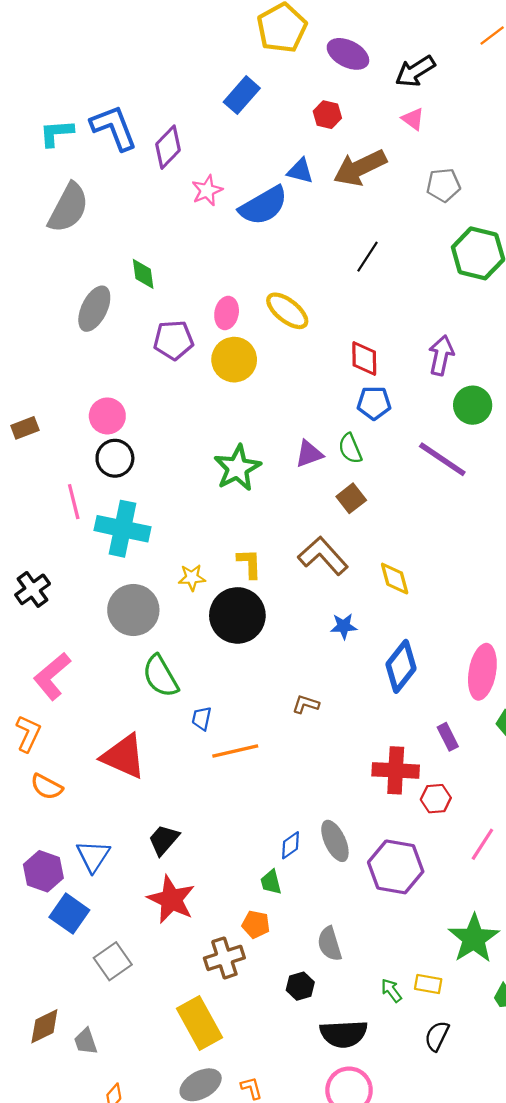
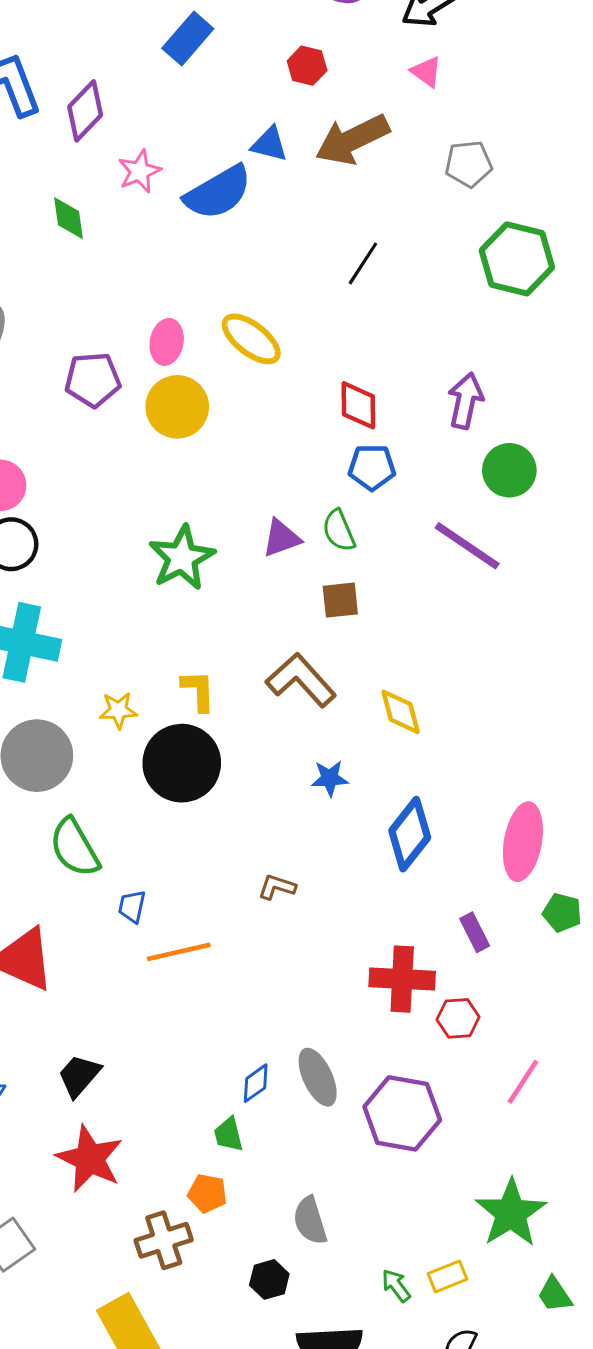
green diamond: (143, 274) -> (69, 218), moved
brown square: (351, 498) -> (340, 600), turned 32
yellow rectangle: (428, 984) -> (447, 1276), turned -32

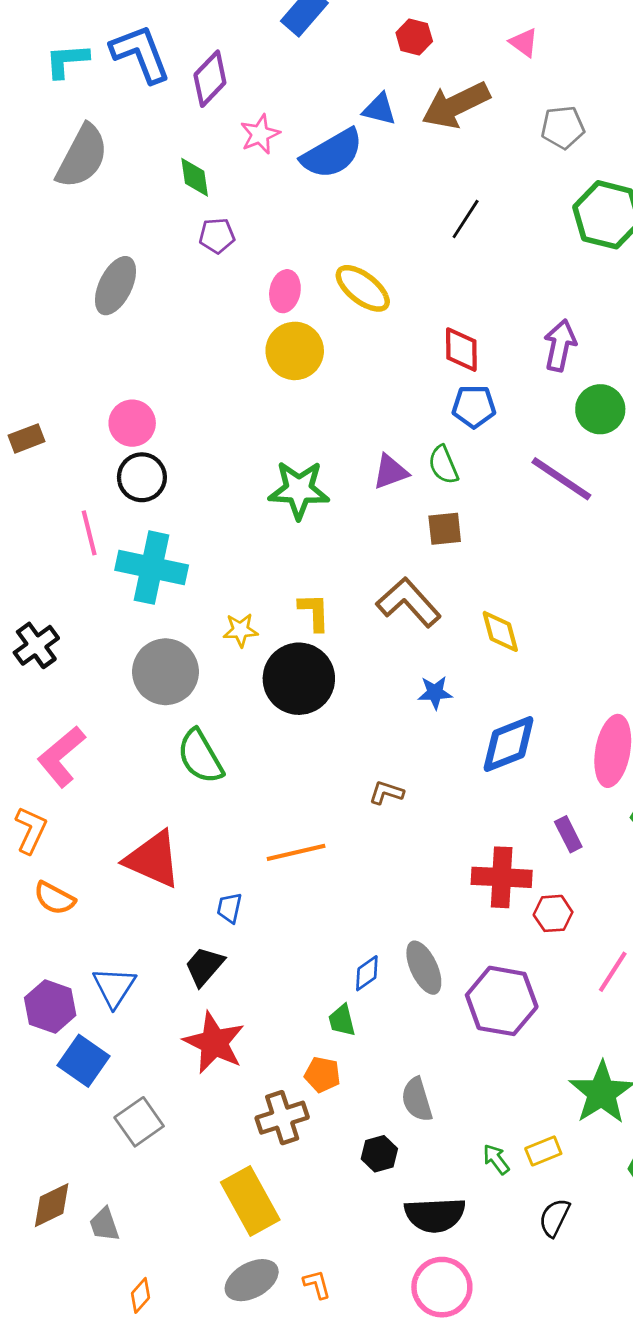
purple pentagon: (93, 380) -> (217, 236), moved, size x0.7
green star: (182, 558) -> (299, 490), turned 30
blue diamond: (410, 834) -> (509, 744), turned 30
blue trapezoid: (132, 907) -> (229, 908), moved

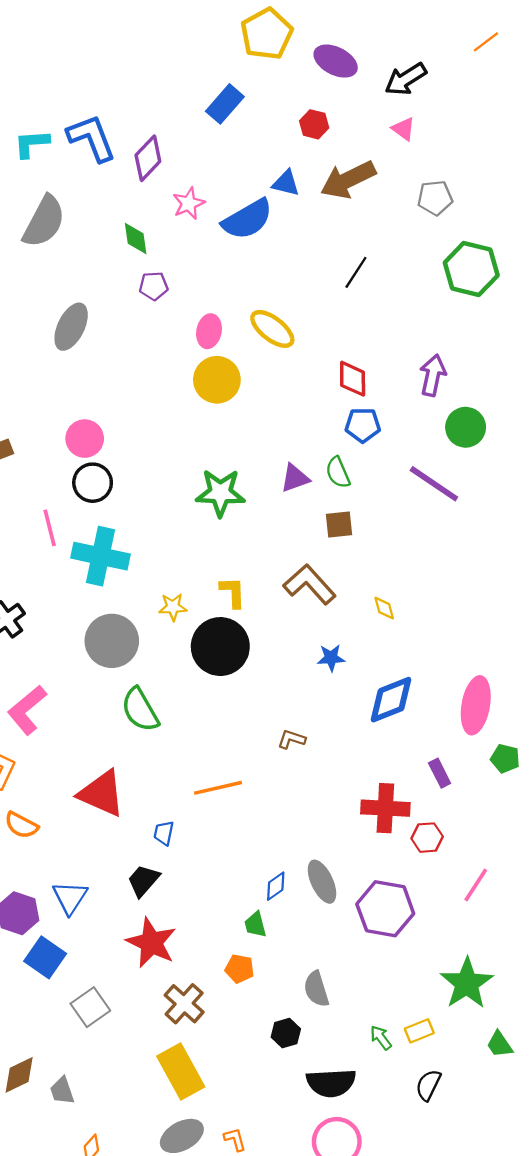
yellow diamond: (500, 631) -> (384, 608), size x0.7
brown cross: (282, 1118) -> (184, 1004), moved, turned -30

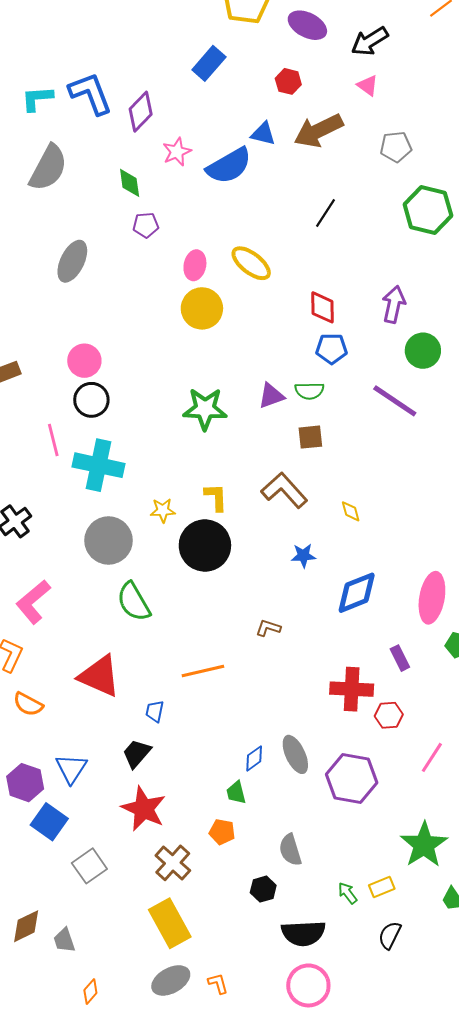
green semicircle: (338, 472) -> (309, 391), turned -68

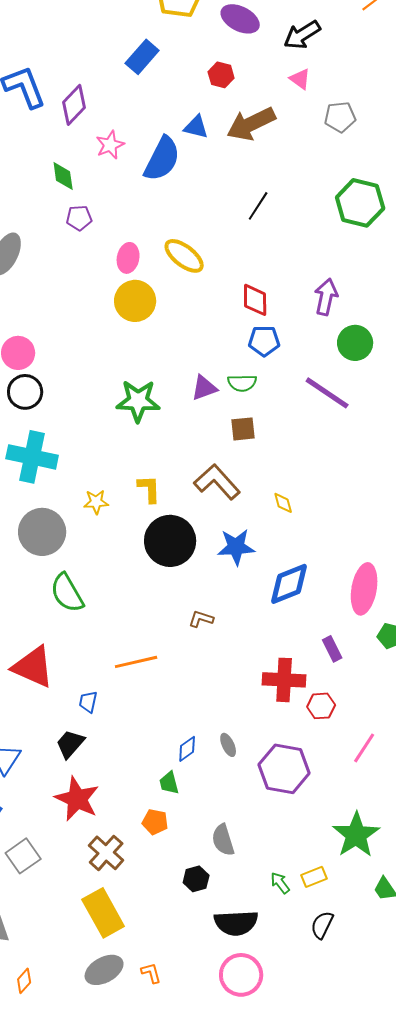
gray pentagon: (396, 147) -> (340, 117), moved
blue semicircle: (229, 166) -> (162, 159), turned -33
black circle: (205, 546) -> (170, 541), moved
blue star: (303, 556) -> (236, 547), size x1.5
gray ellipse: (295, 754) -> (228, 745), size x0.6

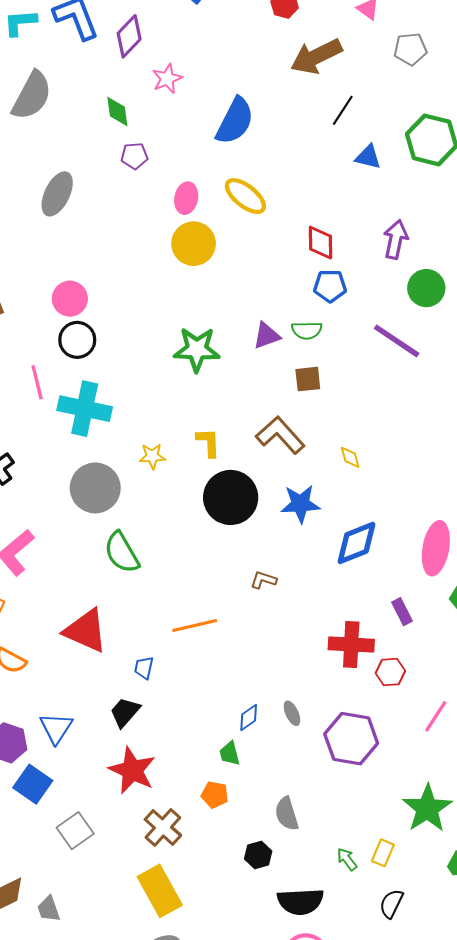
blue triangle: (196, 127) -> (368, 157), moved
blue semicircle: (162, 159) -> (235, 121), moved
black line: (258, 206) -> (343, 110), moved
yellow rectangle: (314, 877) -> (383, 853), turned -45

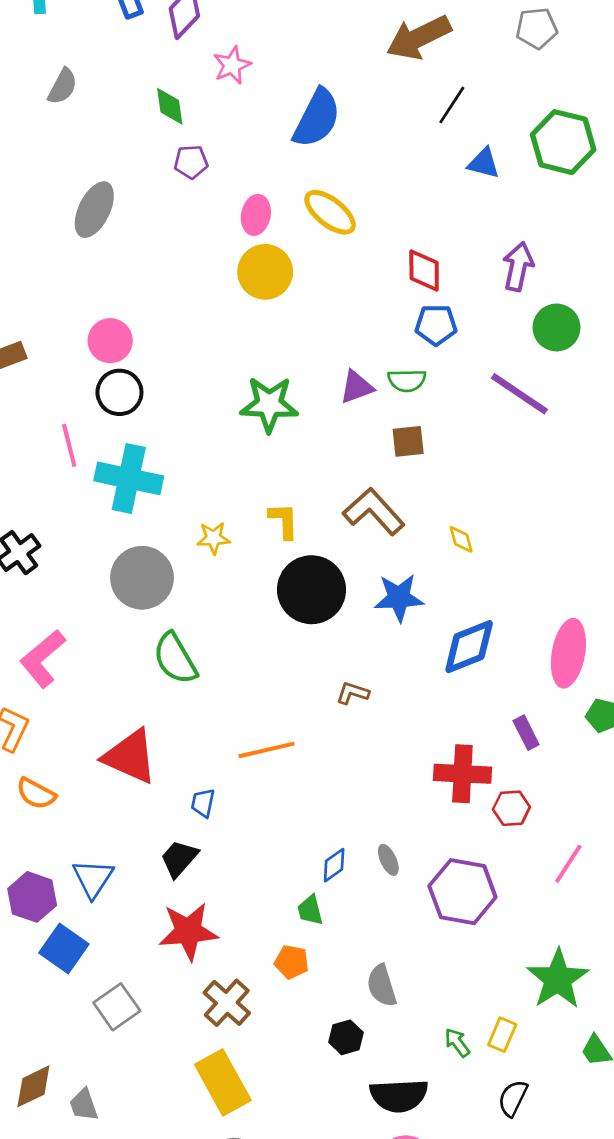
gray semicircle: (32, 96) -> (63, 86), size x0.6
red star: (132, 770) -> (188, 931), turned -30

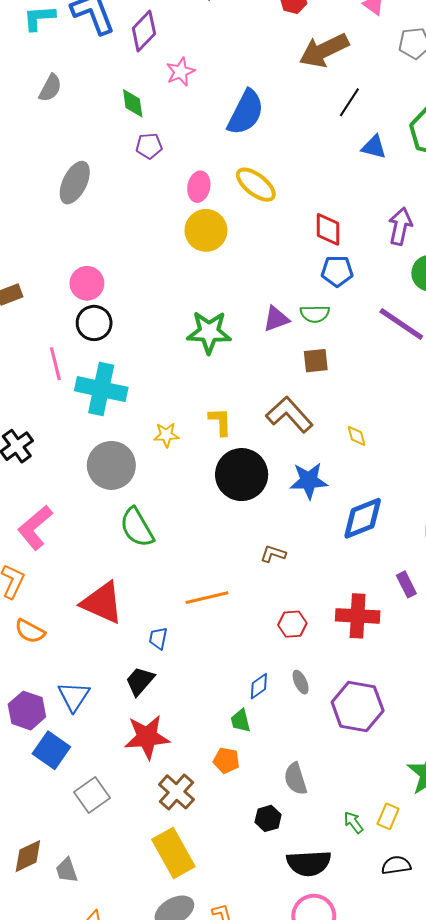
red hexagon: (511, 808) -> (292, 624), moved
black semicircle: (513, 1098) -> (396, 865), turned 56

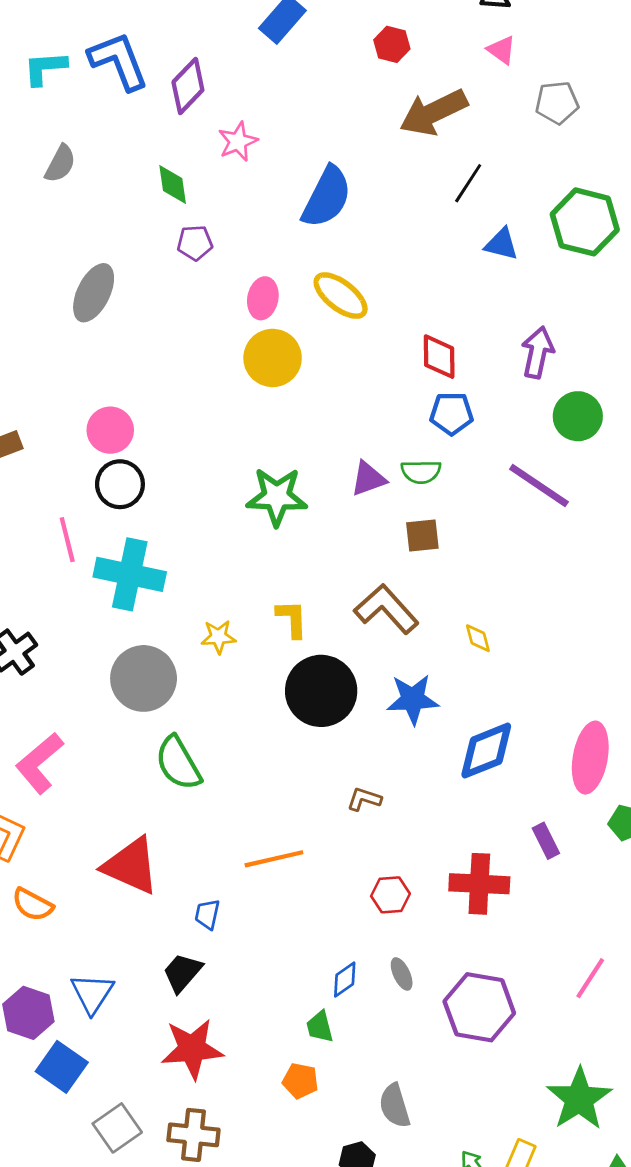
brown cross: (176, 792) -> (193, 1135), moved, turned -36

